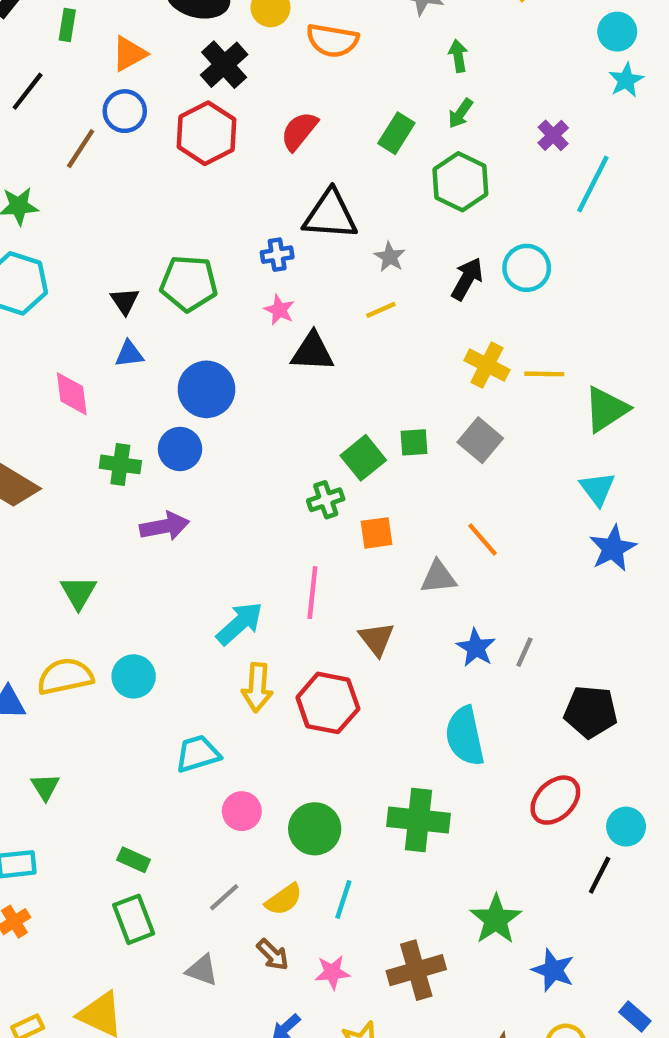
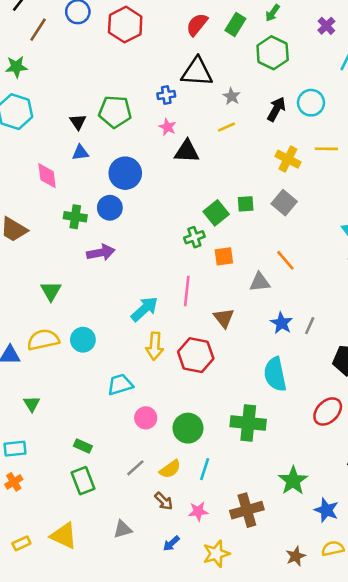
red semicircle: (299, 131) -> (197, 25), moved
brown line: (81, 149) -> (38, 30), moved
yellow line: (544, 374) -> (326, 149), moved
gray triangle: (202, 970) -> (123, 529), moved, turned -36

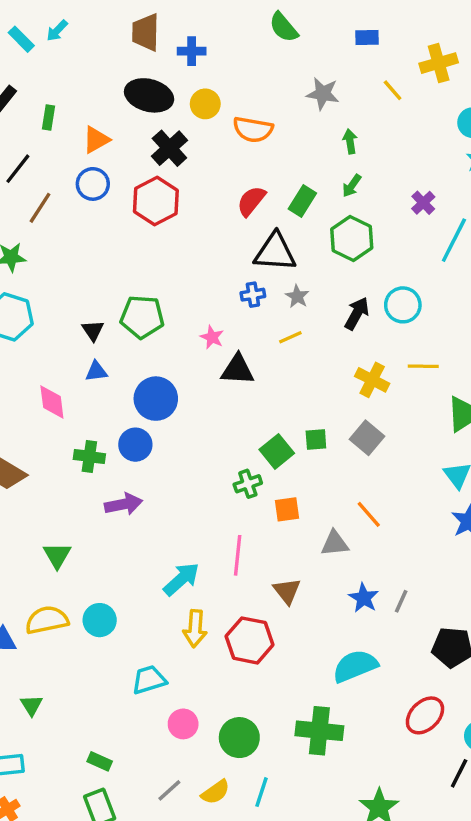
black triangle: (197, 72) -> (275, 252), moved
blue cross: (166, 95) -> (253, 295), moved
cyan semicircle: (275, 374) -> (355, 666), turned 80

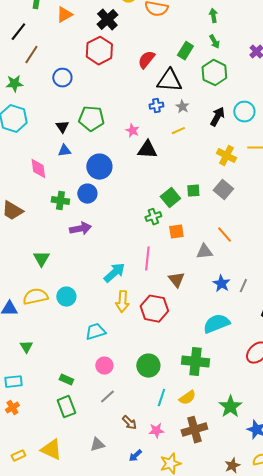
blue circle: (93, 184) -> (62, 78), moved
green arrow: (352, 186) -> (214, 42), turned -64
red semicircle: (251, 201) -> (146, 60), moved
pink circle: (183, 724) -> (104, 366), moved
yellow semicircle: (215, 792) -> (187, 398), moved

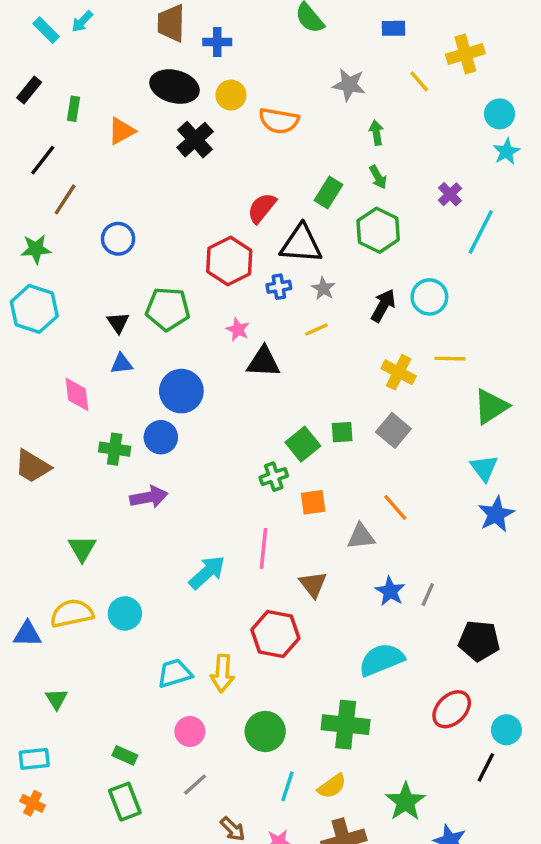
red hexagon: (99, 51) -> (229, 261), moved
yellow arrow: (122, 302) -> (222, 673), moved
orange cross: (12, 408) -> (33, 803), turned -32

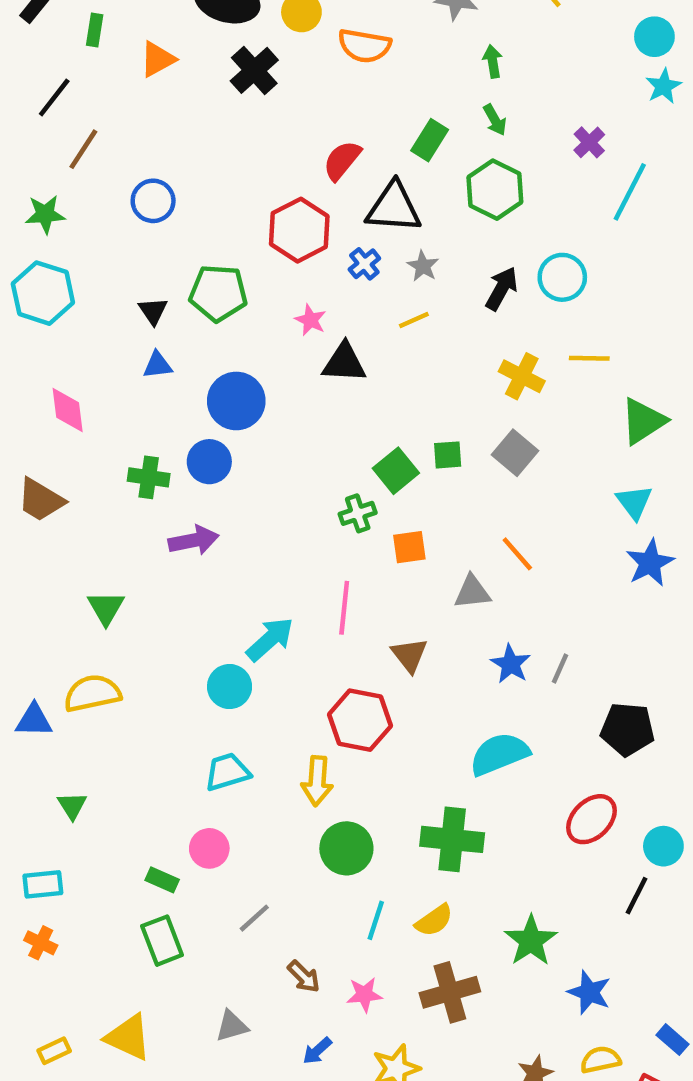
blue cross: (279, 287) -> (364, 264), turned -30
pink diamond: (77, 394) -> (68, 410), moved
cyan circle: (125, 613) -> (230, 687), moved
yellow arrow: (222, 673) -> (317, 781), moved
pink circle: (190, 731) -> (209, 848), moved

